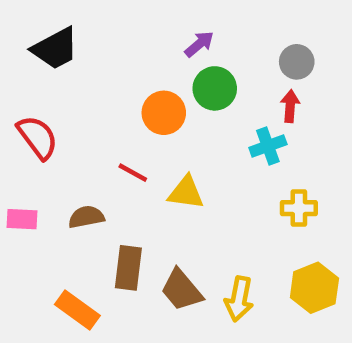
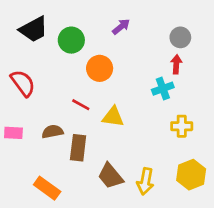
green circle: (215, 88) -> (71, 40), moved
brown rectangle: (128, 268) -> (78, 148), moved

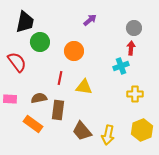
black trapezoid: (34, 29) -> (25, 22), turned -50
green circle: (71, 40) -> (40, 42), moved
red line: (81, 105) -> (60, 78), turned 72
orange rectangle: (47, 188) -> (33, 124), moved

